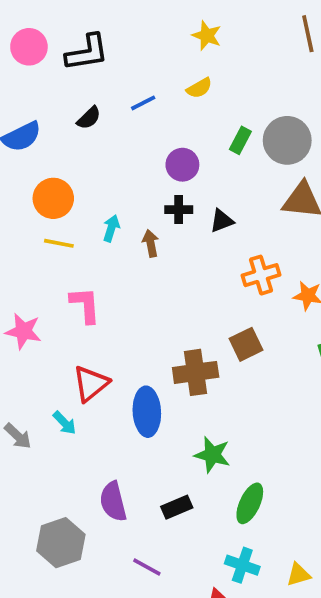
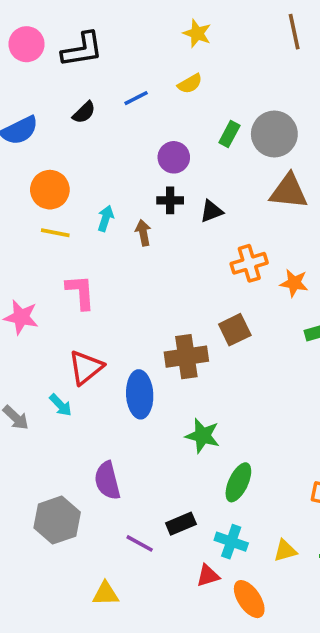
black rectangle: (177, 507) -> (181, 524), moved

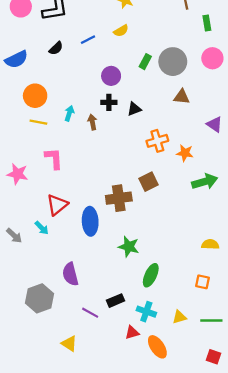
brown triangle: (289, 191) -> (182, 97), size x0.7
yellow triangle: (106, 594) -> (69, 344), turned 35

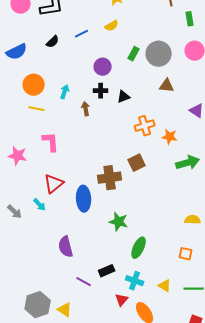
cyan arrow: (69, 113) -> (65, 92), moved
gray hexagon: (39, 298) -> (38, 305), moved
yellow triangle: (179, 317) -> (165, 286), turned 48
red triangle: (132, 333) -> (122, 300), turned -32

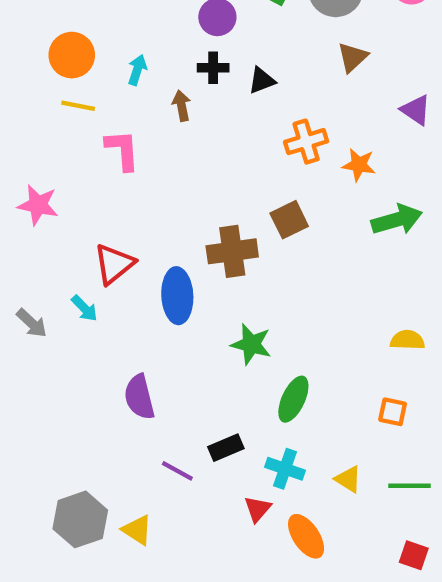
brown triangle: (167, 86) -> (352, 57), turned -49
pink L-shape: (51, 142) -> (122, 150), moved

